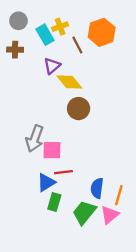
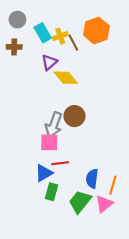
yellow cross: (60, 27) -> (60, 36), moved
brown circle: (79, 109) -> (74, 116), moved
gray arrow: (35, 139) -> (54, 125), moved

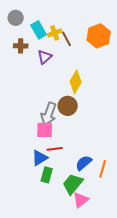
orange hexagon: (96, 31) -> (99, 36), moved
brown cross: (14, 47) -> (21, 46), moved
yellow diamond: (66, 78) -> (76, 82), moved, turned 70
blue semicircle: (92, 179) -> (84, 163), turned 42
pink triangle: (104, 204) -> (81, 200), moved

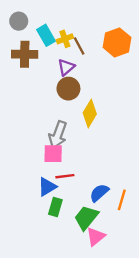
brown cross: (21, 46) -> (25, 54), size x1.5
purple triangle: (45, 57) -> (66, 67), moved
yellow diamond: (76, 82) -> (90, 113), moved
brown circle: (68, 106) -> (68, 89), moved

